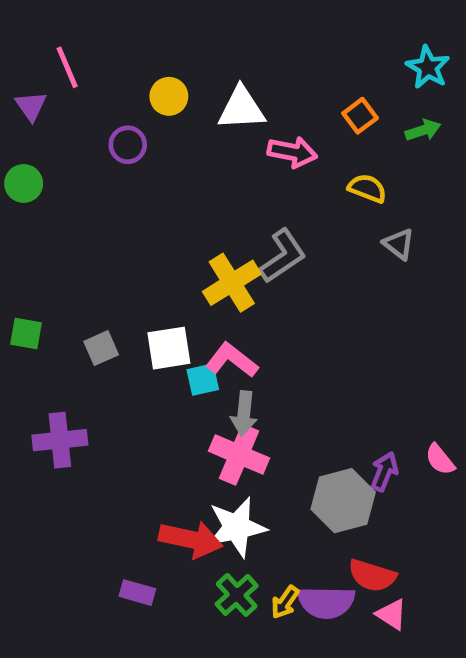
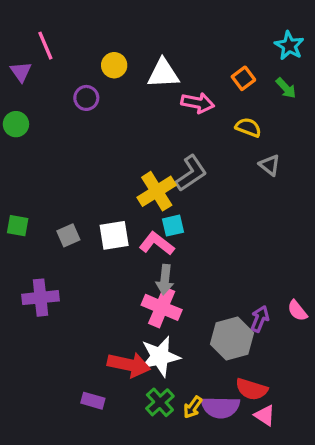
green arrow: (423, 130) -> (286, 88), turned 65
cyan square: (203, 380) -> (173, 226), moved

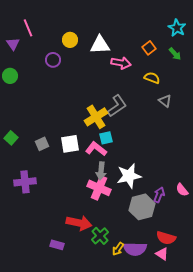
green square: (18, 226) -> (11, 138), turned 32
white star: (160, 356) -> (129, 176), moved
red semicircle: (252, 389) -> (166, 238), moved
green cross: (160, 402) -> (100, 236), moved

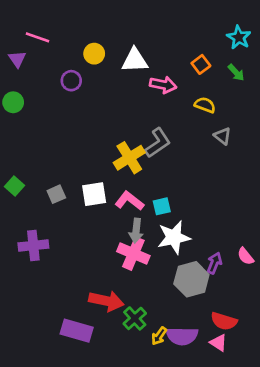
pink line: (28, 28) -> (37, 37), turned -48
cyan square: (106, 138) -> (162, 206), moved
purple rectangle: (57, 245) -> (77, 331), size x1.6

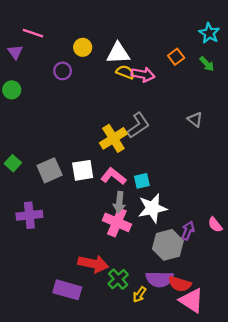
yellow semicircle: (205, 105) -> (125, 72), moved
gray square: (56, 194) -> (50, 170), size x1.5
red semicircle: (224, 321) -> (180, 284), moved
purple semicircle: (182, 336) -> (160, 279), moved
pink triangle: (218, 343) -> (191, 300), size x1.6

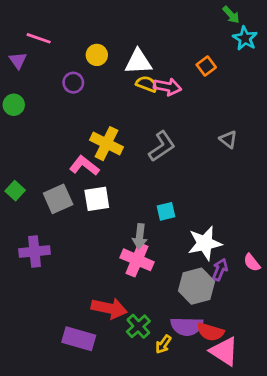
green arrow: (207, 64) -> (231, 15), moved
yellow cross: (113, 138) -> (107, 144), moved, turned -32
pink L-shape: (113, 176) -> (84, 166), moved
white star: (152, 208) -> (205, 243), moved

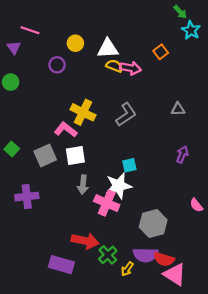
gray triangle: (228, 139) -> (178, 109), turned -40
gray arrow: (140, 236) -> (83, 185), moved
white star: (205, 243) -> (119, 186), moved
purple arrow: (220, 270) -> (182, 154), moved

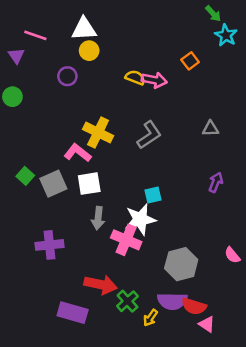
white triangle: (108, 49) -> (84, 29), moved
green square: (12, 149) -> (25, 176), moved
purple cross: (27, 197) -> (50, 245), moved
pink semicircle: (196, 205) -> (232, 255), moved
pink triangle: (175, 274) -> (207, 324), size x0.6

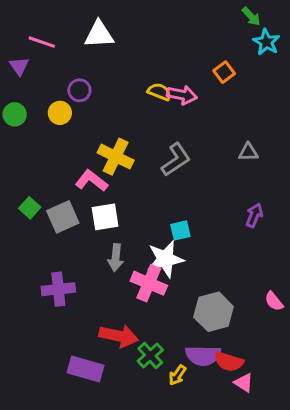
yellow circle: (89, 51) -> (60, 113), moved

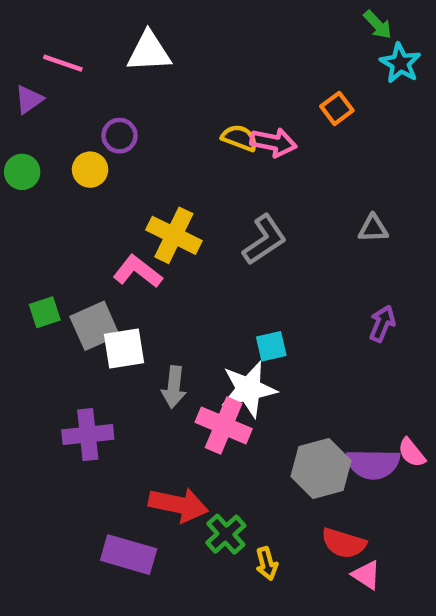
purple triangle: (19, 66) -> (29, 99), turned 30
green square: (30, 208) -> (45, 312), turned 30
white square: (105, 217) -> (124, 348), moved
purple semicircle: (203, 356) -> (373, 464), moved
yellow arrow: (177, 375) -> (267, 564), turned -50

